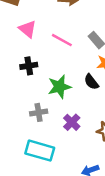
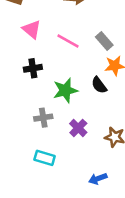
cyan rectangle: (40, 151) -> (45, 158), size x0.7

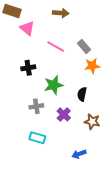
pink triangle: (32, 29) -> (27, 28), moved
black semicircle: (99, 85) -> (82, 94), moved, turned 48

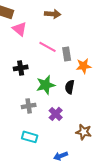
gray rectangle: (84, 46) -> (67, 54), moved, turned 32
black semicircle: (82, 94) -> (70, 87), moved
brown star: (92, 122) -> (84, 132), moved
blue arrow: (79, 154) -> (61, 156), moved

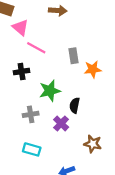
pink line: (48, 47) -> (36, 48), moved
black semicircle: (70, 87) -> (75, 105), moved

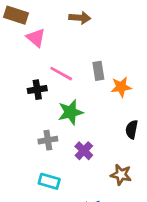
pink line: (36, 48) -> (61, 74), moved
black semicircle: (75, 105) -> (132, 129), moved

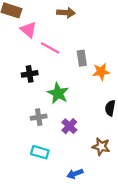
pink line: (61, 74) -> (50, 48), moved
green star: (70, 112) -> (58, 93), turned -30

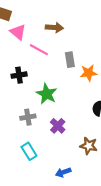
brown arrow: (66, 13) -> (54, 28), moved
cyan rectangle: (40, 152) -> (29, 151), turned 42

